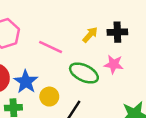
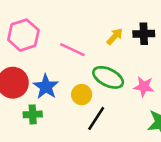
pink star: (114, 64) -> (144, 87), moved
yellow circle: (49, 97) -> (82, 95), moved

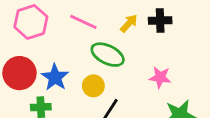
pink line: (72, 50) -> (83, 22), moved
green ellipse: (108, 77) -> (108, 55), moved

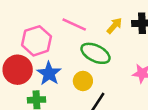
pink hexagon: (31, 22) -> (36, 41), moved

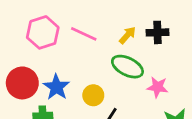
pink hexagon: (36, 41) -> (43, 32), moved
green ellipse: (96, 53) -> (127, 67), moved

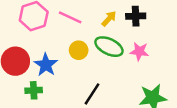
pink star: (157, 87) -> (139, 51), moved
yellow circle: (93, 95) -> (79, 50), moved

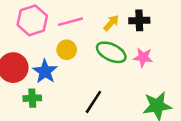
pink line: (70, 17) -> (70, 22), turned -40
yellow circle: (79, 50) -> (67, 50), moved

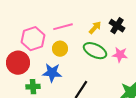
pink hexagon: (32, 20) -> (33, 39), moved
black cross: (139, 20) -> (117, 26), turned 35
blue star: (45, 71) -> (52, 73), moved, turned -30

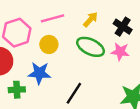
black cross: (117, 26) -> (123, 27), moved

